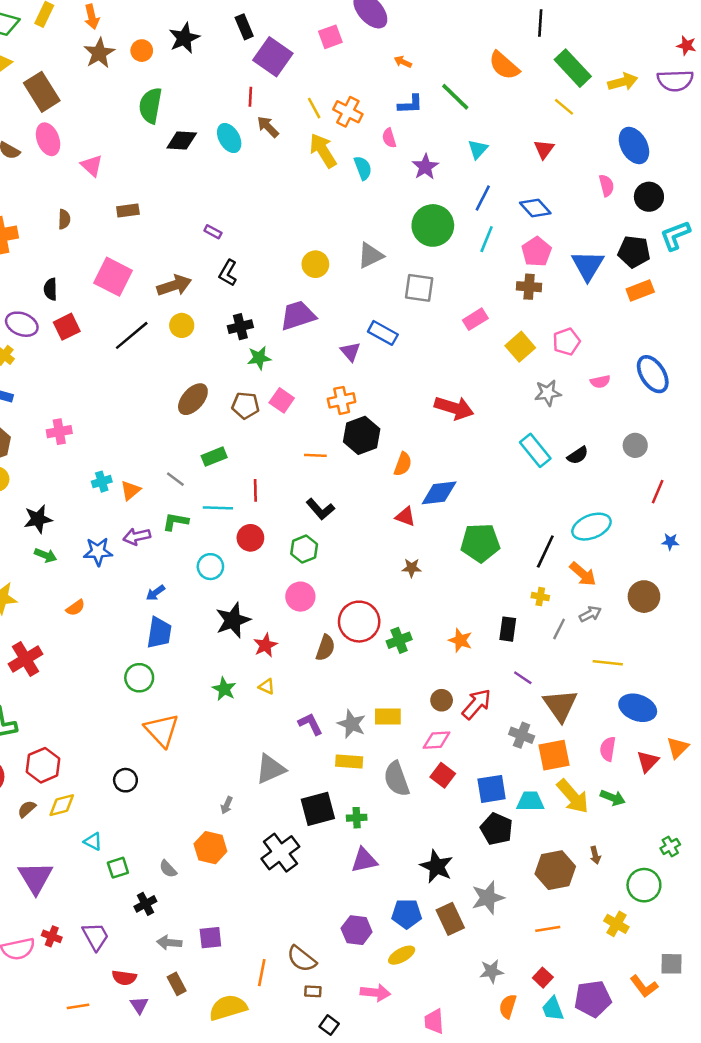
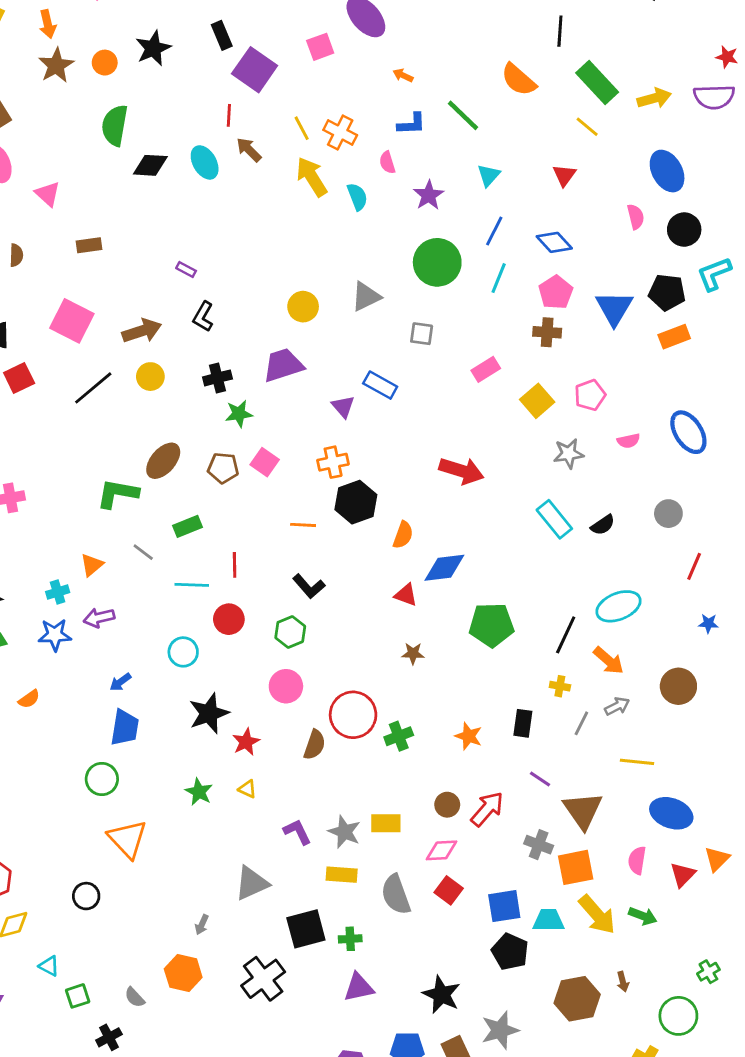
gray square: (419, 288) -> (422, 334), size x0.7
cyan cross: (102, 482) -> (58, 592), moved
green L-shape: (175, 522) -> (118, 494), moved, size x1.4

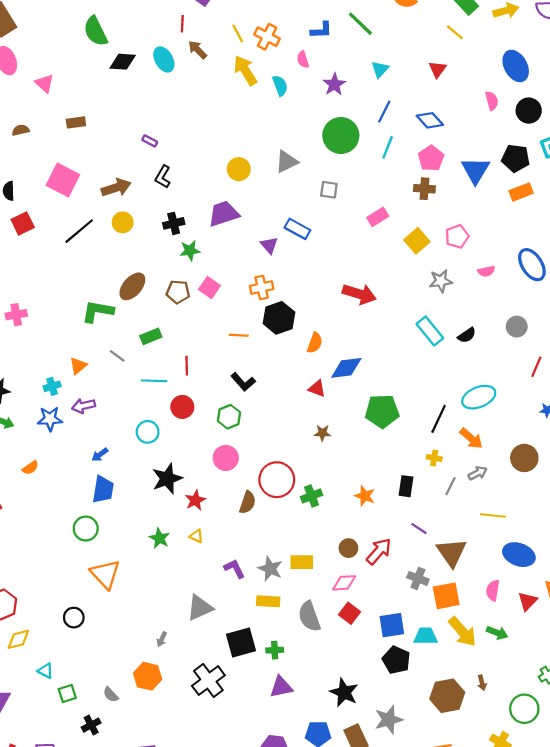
green semicircle: (115, 125) -> (95, 31), turned -36
brown semicircle: (16, 255) -> (21, 130), turned -105

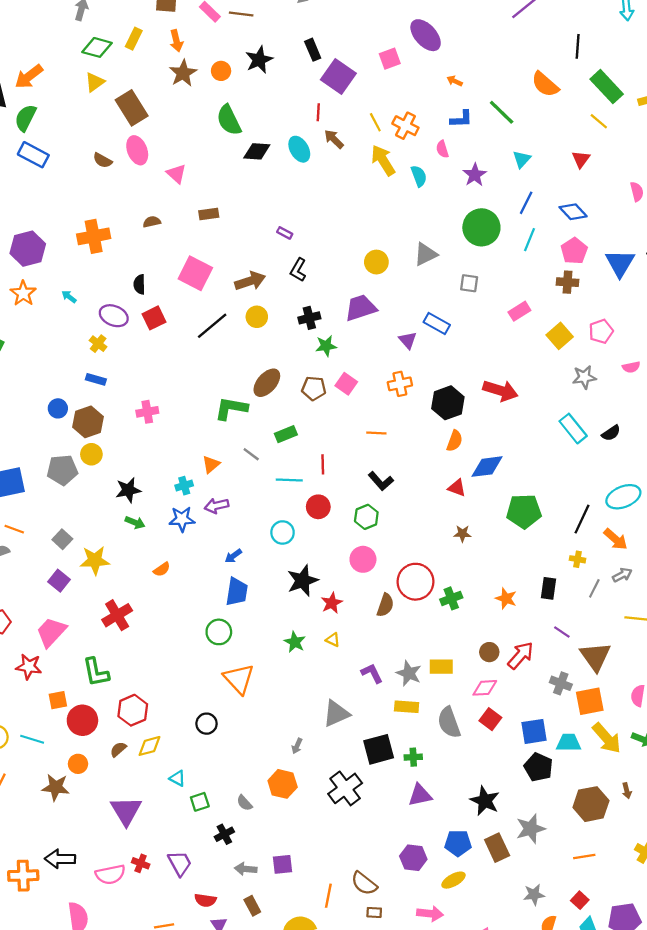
black hexagon: (279, 318) -> (448, 403), moved

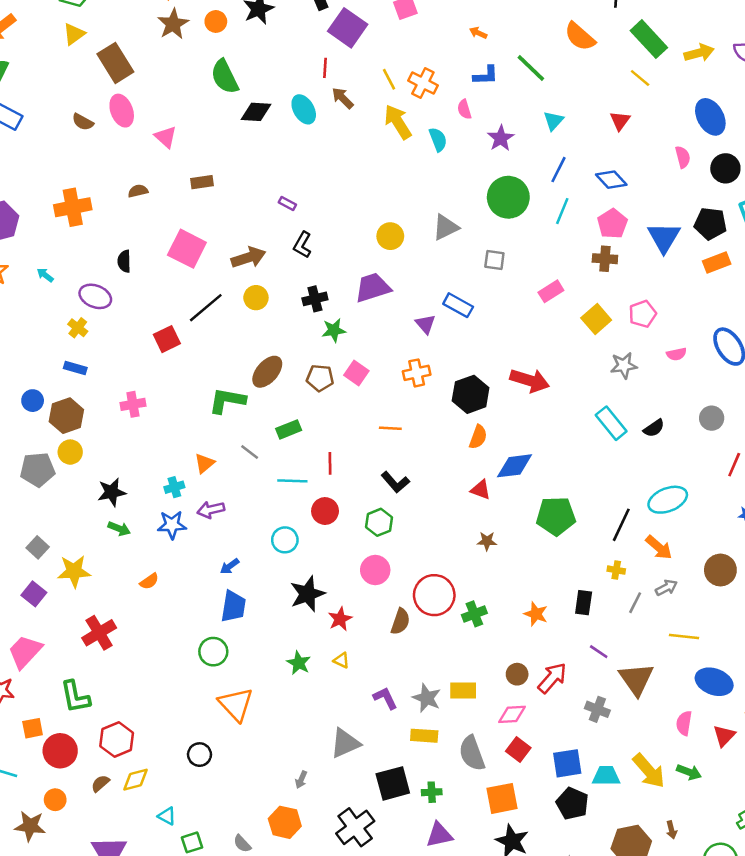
red square: (154, 318) -> (167, 339), moved
orange square: (590, 701) -> (502, 798), moved

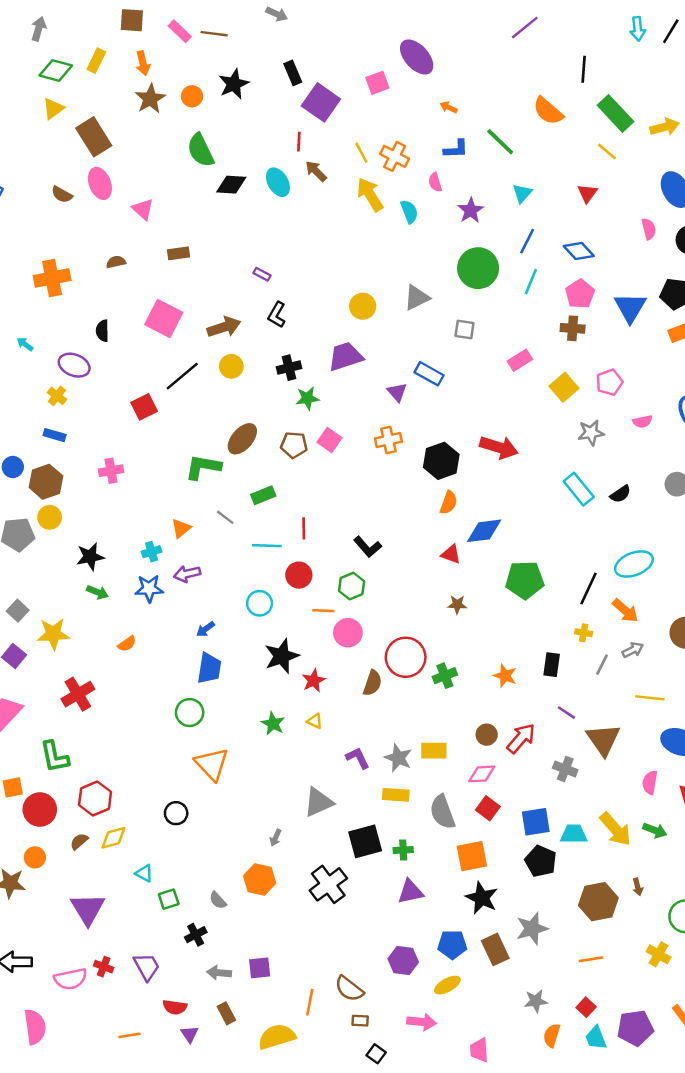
orange line: (390, 428) -> (323, 611), moved

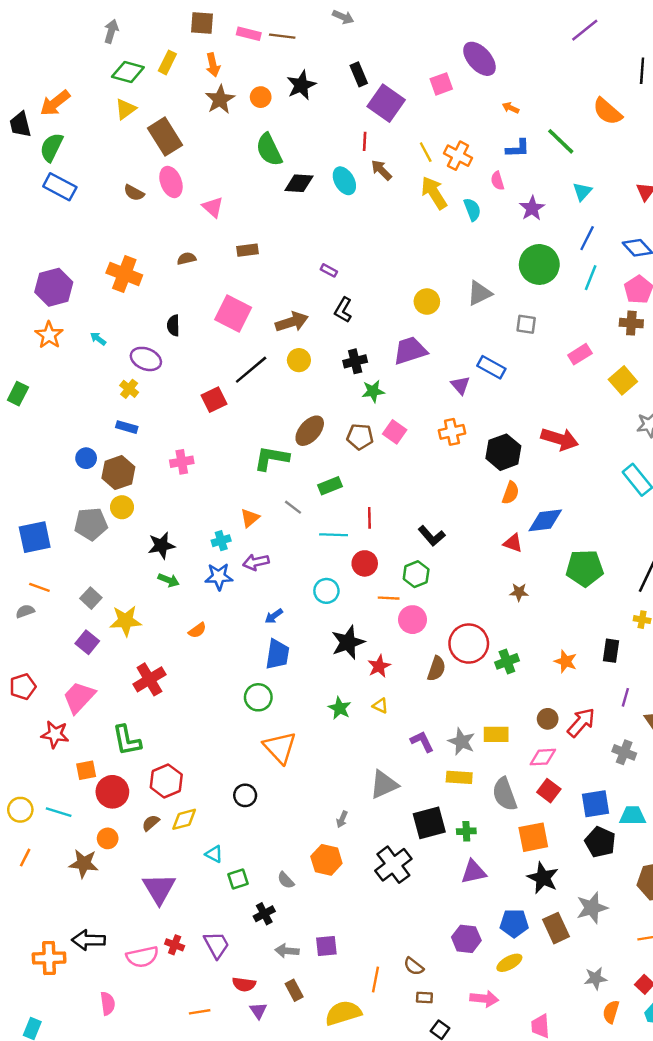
pink rectangle: (180, 31) -> (249, 34), turned -30
orange cross: (52, 278) -> (124, 274), turned 32
purple line: (566, 713) -> (625, 697), turned 72
brown semicircle: (349, 989) -> (414, 966), size x0.7
pink semicircle: (35, 1027) -> (108, 1003), size x0.7

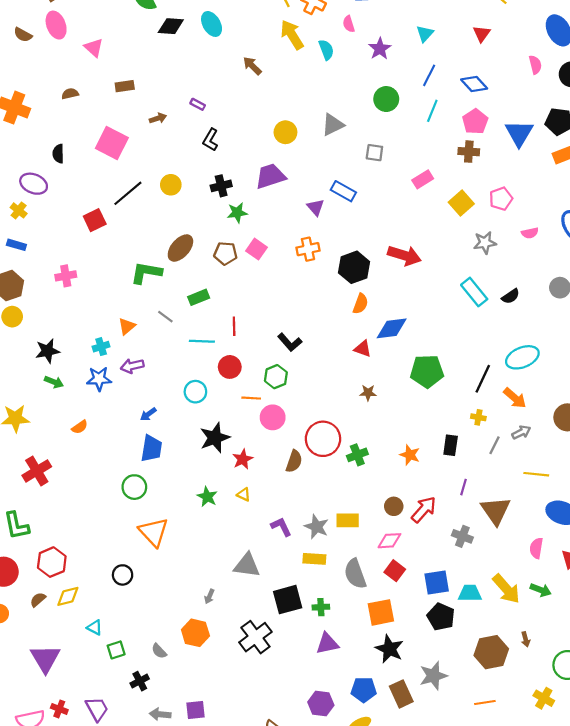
brown arrow: (381, 170) -> (252, 66), moved
green circle: (539, 264) -> (386, 99), size x0.7
brown arrow: (292, 322) -> (158, 118), moved, size x0.6
gray triangle: (384, 785) -> (247, 565), turned 32

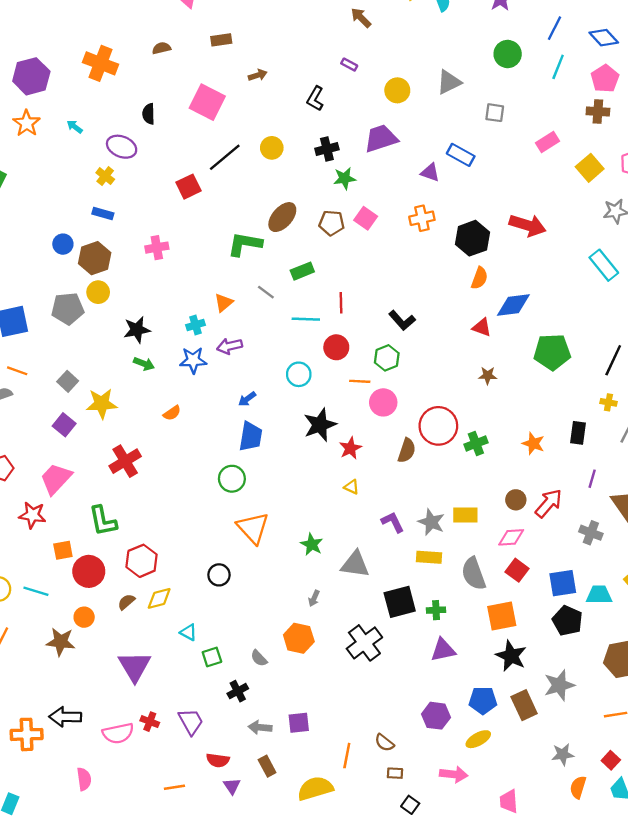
purple rectangle: (198, 104) -> (349, 65), moved
purple triangle: (315, 207) -> (430, 172), turned -30
green star: (207, 497) -> (312, 544), moved

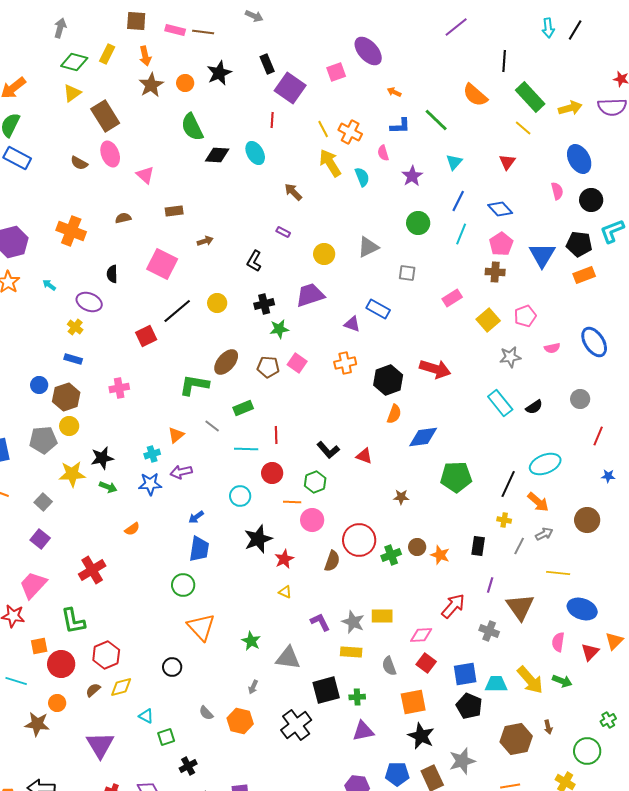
red triangle: (482, 327) -> (364, 456), moved
yellow star: (102, 404) -> (72, 474), moved
brown circle: (516, 500) -> (417, 547), moved
gray semicircle: (474, 574) -> (389, 666), size x0.7
gray semicircle: (259, 658) -> (206, 713), moved

